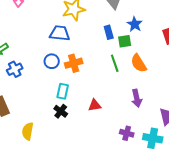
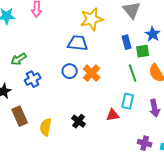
orange cross: (74, 63) -> (92, 73), turned -30
cyan rectangle: (63, 91) -> (128, 101), moved
yellow semicircle: (28, 131) -> (46, 127), moved

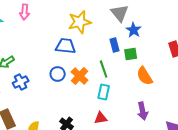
blue star: (153, 34) -> (134, 30), moved
green line: (133, 73) -> (104, 69), moved
cyan rectangle: (128, 101) -> (104, 92), moved

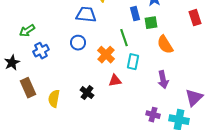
orange cross: (80, 76) -> (106, 55), moved
cyan rectangle: (104, 92) -> (133, 62), moved
red triangle: (101, 118) -> (115, 81), moved

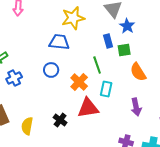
red triangle: (115, 81) -> (88, 108), size x1.6

